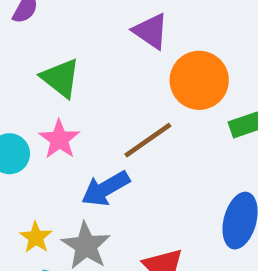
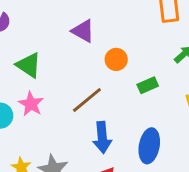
orange circle: (199, 80) -> (116, 59), size x0.6
blue arrow: (105, 189) -> (102, 137), moved, turned -60

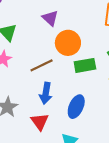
orange circle: (116, 59) -> (68, 43), size x1.6
green rectangle: (148, 85) -> (85, 65), size x1.5

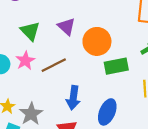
purple triangle: (50, 18) -> (66, 27), moved
brown line: (42, 65) -> (54, 65), moved

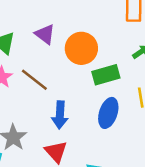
brown line: (54, 65) -> (34, 80), turned 70
blue ellipse: (107, 112) -> (108, 113), moved

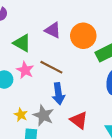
blue arrow: (60, 115) -> (58, 94), moved

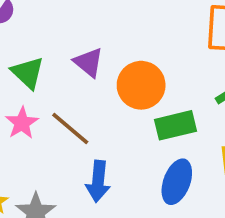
blue arrow: (58, 94) -> (98, 181), moved

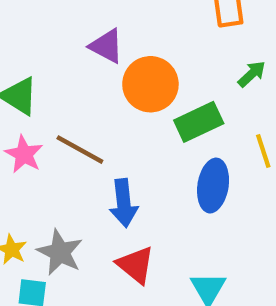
purple triangle: (88, 62) -> (107, 46), moved

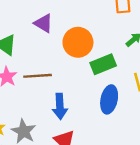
purple triangle: (107, 46) -> (43, 23), moved
brown line: (80, 150) -> (38, 76), turned -36

